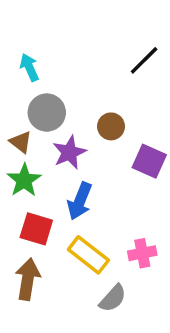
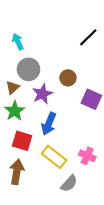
brown triangle: (21, 142) -> (13, 87), turned 40
pink cross: (142, 253) -> (87, 156), turned 35

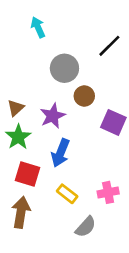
cyan arrow: (18, 42) -> (38, 27), moved
gray circle: (29, 69) -> (64, 68), moved
pink cross: (87, 156) -> (108, 192), turned -35
yellow rectangle: (54, 157) -> (67, 194), size x0.7

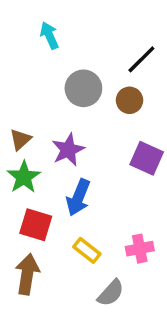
brown circle: (84, 96) -> (130, 100), moved

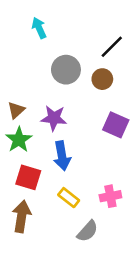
purple star: (68, 150) -> (54, 118), turned 30
blue arrow: (78, 197) -> (62, 156), turned -32

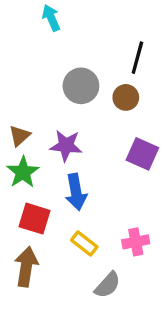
cyan arrow: (39, 28) -> (51, 18), moved
black line: (112, 47) -> (137, 58), turned -30

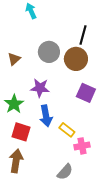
brown circle: (126, 97) -> (76, 59), size x1.5
brown triangle: (20, 136) -> (14, 59), moved
yellow rectangle: (84, 244) -> (67, 130), moved

